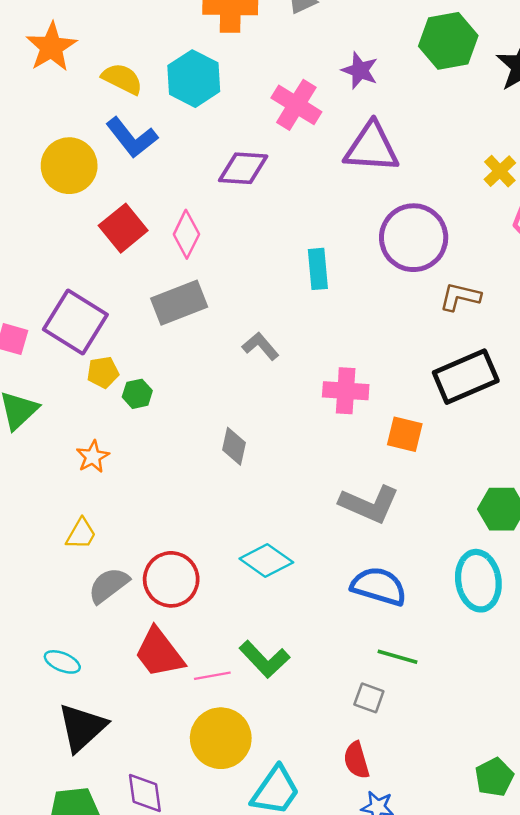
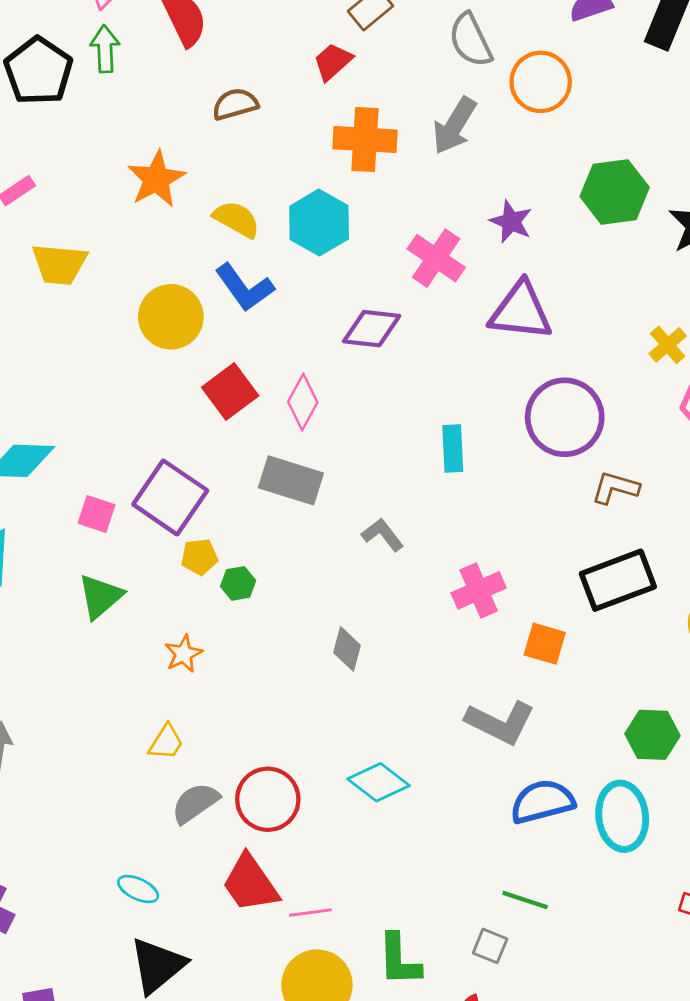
gray rectangle: (179, 303) -> (291, 480), turned 36
pink cross: (346, 391) -> (479, 590), turned -30
blue semicircle: (379, 586) -> (542, 802), moved, turned -34
green L-shape: (264, 659) -> (399, 960), moved, turned 39

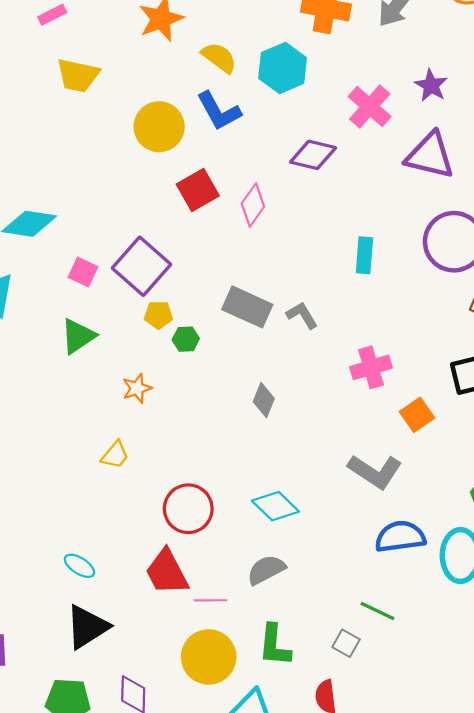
gray rectangle: (291, 480) -> (247, 307), moved
orange square: (545, 644) -> (417, 415), turned 32
gray semicircle: (195, 803) -> (266, 570), moved

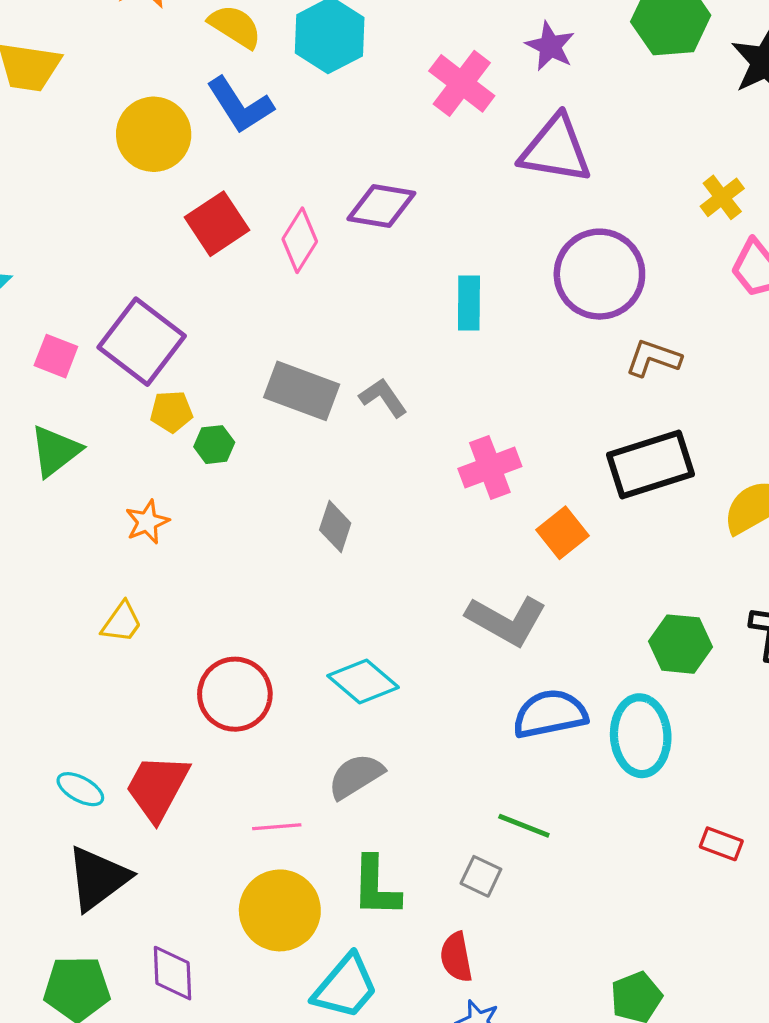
purple diamond: (313, 155) -> (381, 206), moved
red trapezoid: (167, 572) -> (157, 787), moved, turned 60

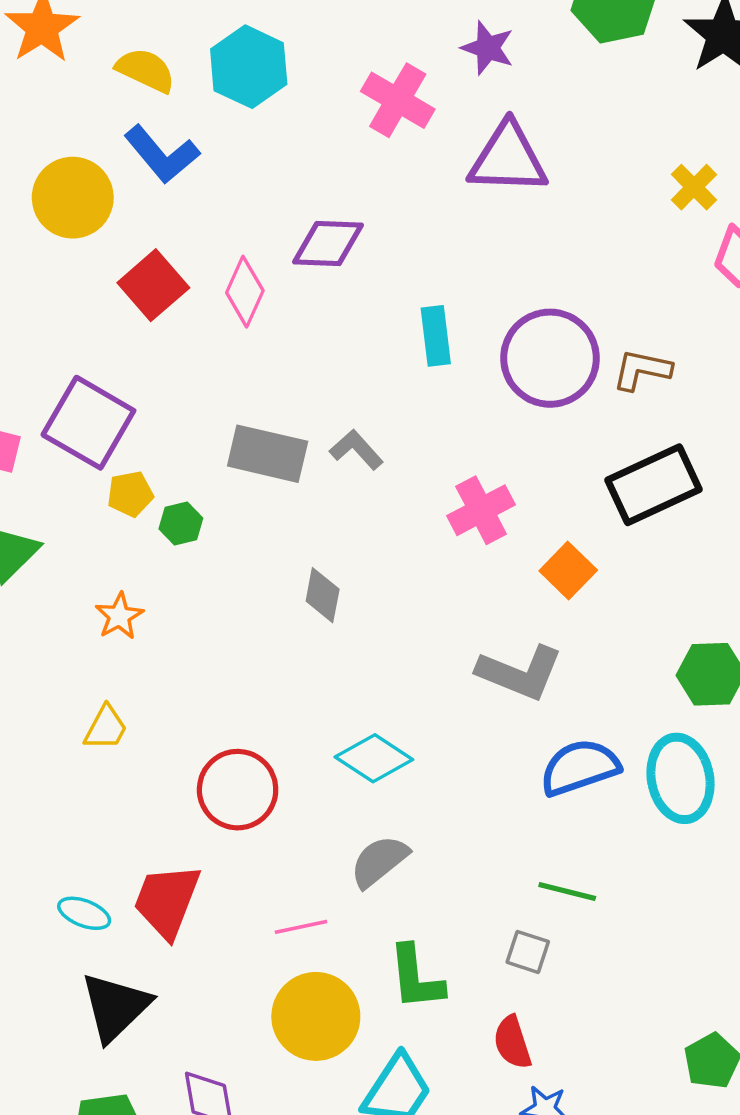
purple circle: (599, 274) -> (550, 358), moved

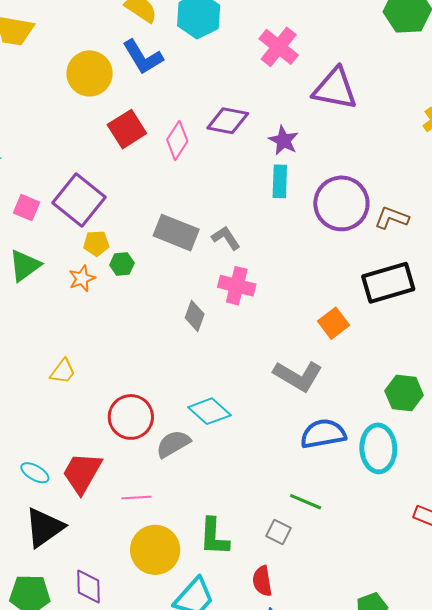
purple star: (488, 48) -> (283, 140), moved
pink cross: (481, 510) -> (237, 286), moved, turned 33
orange star: (119, 616) -> (82, 278), moved
gray semicircle: (379, 861) -> (173, 444), moved
pink line: (301, 927) -> (137, 498), moved

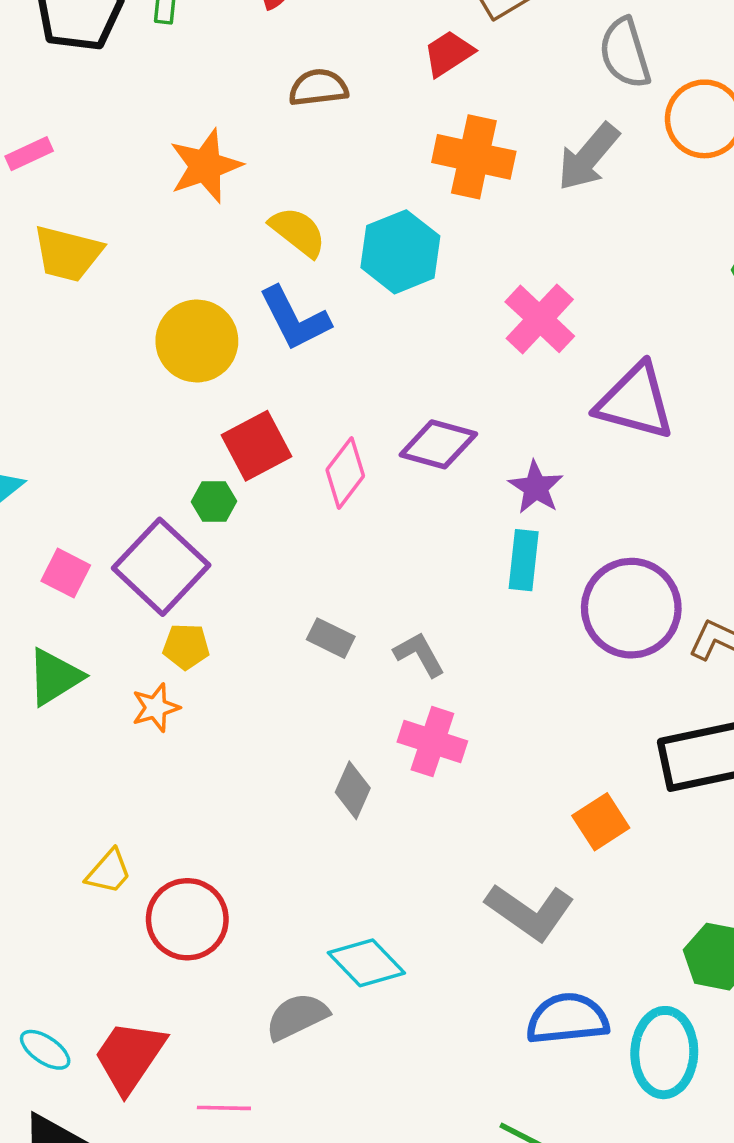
gray rectangle: (176, 233) -> (331, 638), size x0.6
green hexagon: (122, 264) -> (214, 502), moved
red circle: (131, 417) -> (187, 919), moved

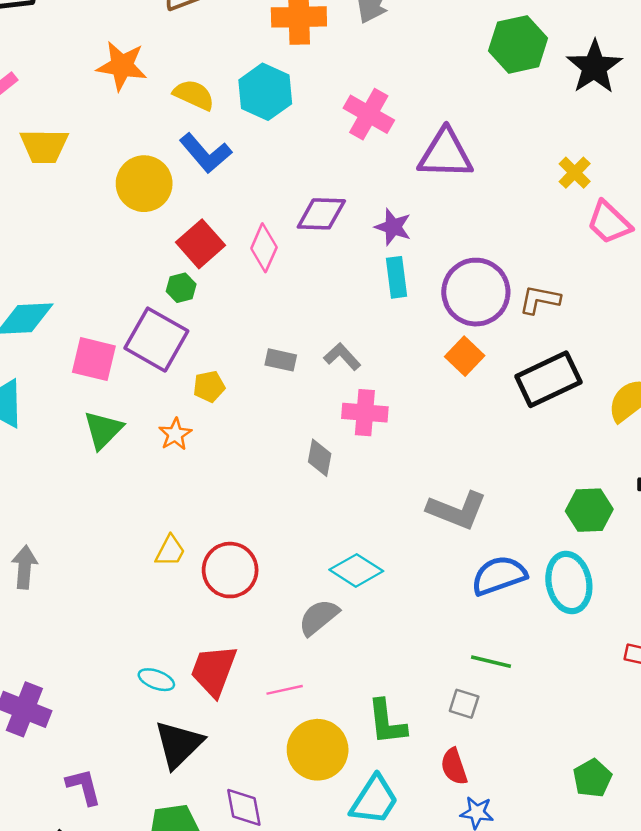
orange star: (205, 166) -> (122, 66), turned -30
pink square: (66, 573) -> (94, 359), size x1.4
yellow pentagon: (186, 647) -> (209, 387), moved
orange square: (601, 822) -> (465, 356), moved

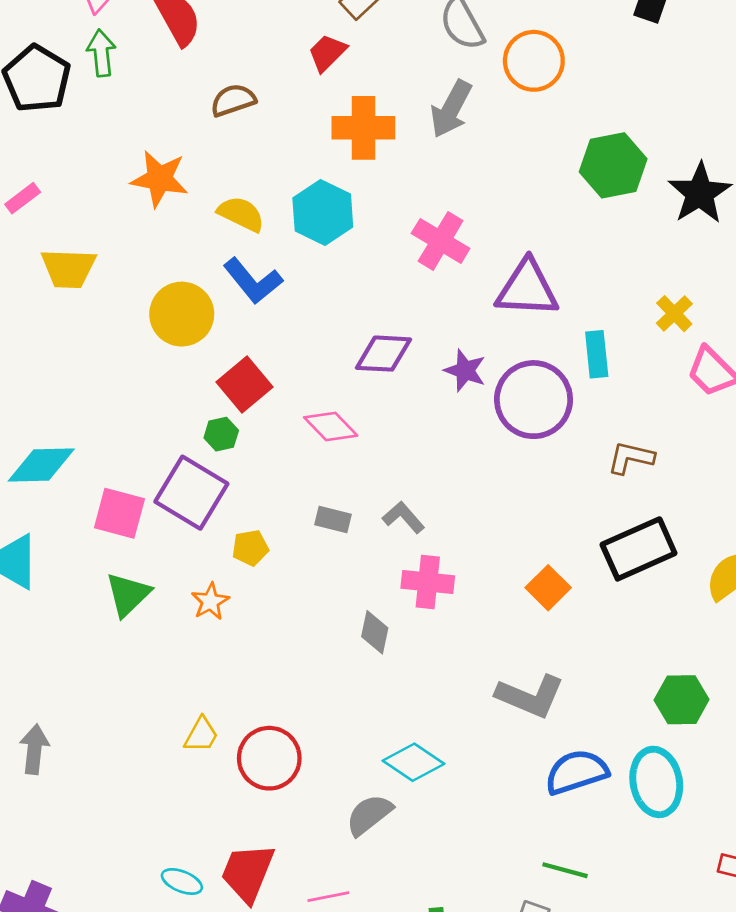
pink diamond: (264, 248) -> (331, 426), moved, turned -69
cyan rectangle: (397, 277) -> (597, 354), moved
purple circle: (476, 292) -> (534, 400), moved
orange square: (465, 356) -> (548, 588), moved

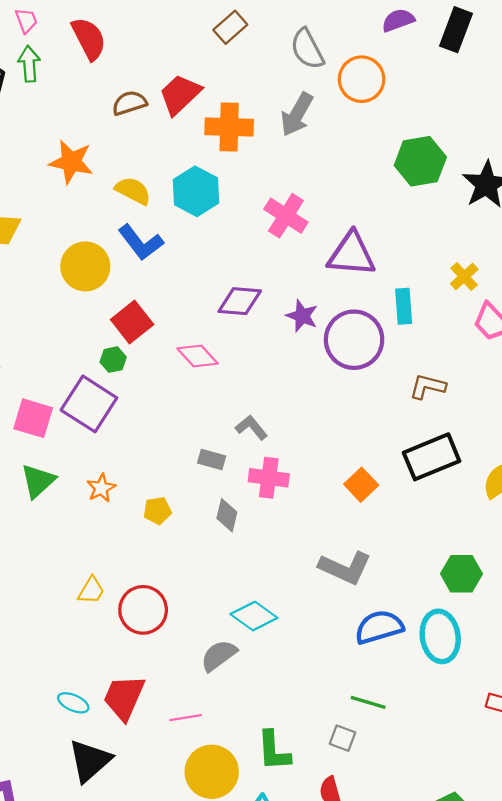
red trapezoid: (327, 53) -> (180, 94), moved, size x1.4
gray rectangle: (333, 519) -> (212, 460), moved
yellow pentagon: (250, 548) -> (157, 511), moved

